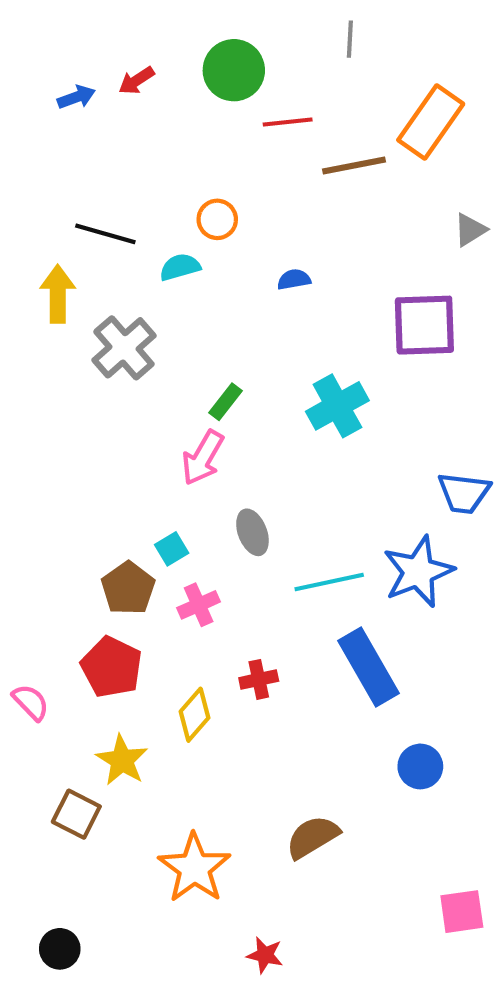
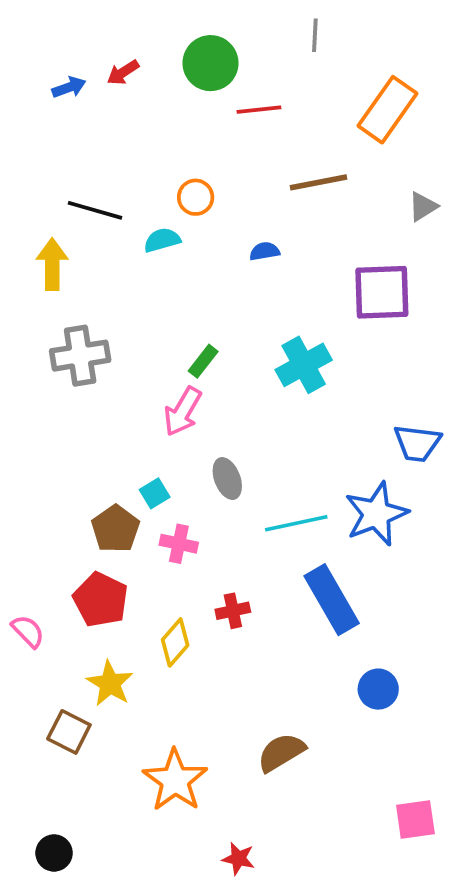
brown line: (354, 166) -> (319, 182), moved
gray cross: (124, 348) -> (80, 356), moved, turned 32
pink cross: (199, 605) -> (179, 544), turned 36

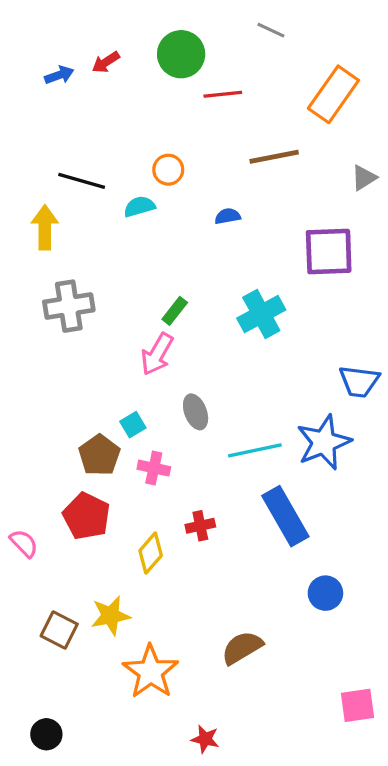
gray line: (315, 35) -> (271, 30), turned -68
yellow star: (110, 683) -> (111, 616), moved, turned 30

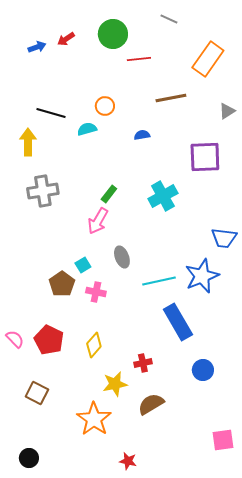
red pentagon: (86, 516) -> (49, 340), moved
red cross: (200, 526) -> (143, 363), moved
yellow star: (111, 616) -> (115, 384), moved

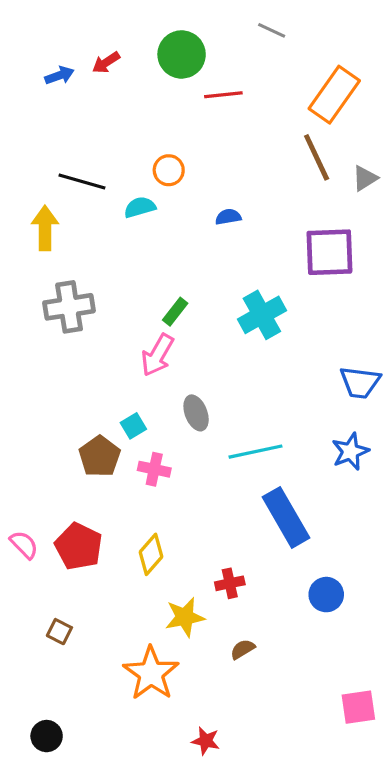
brown line: (171, 98) -> (317, 157), moved, turned 76
blue star: (202, 276) -> (350, 452), moved, size x0.7
brown square: (37, 393) -> (59, 632), size x0.7
brown semicircle: (151, 404) -> (243, 649), size x0.6

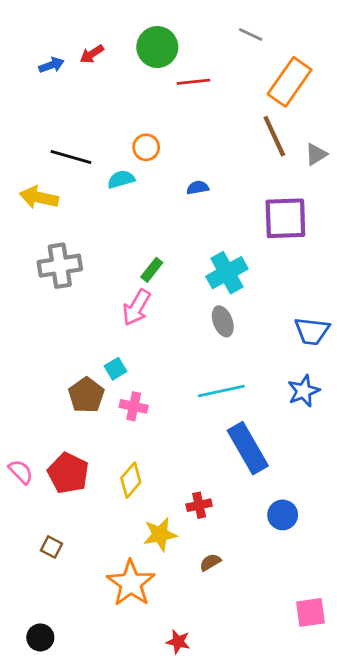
gray line: (272, 30) -> (251, 34), moved
yellow arrow: (45, 228) -> (39, 197), turned -78
gray ellipse: (196, 413) -> (223, 321), moved

